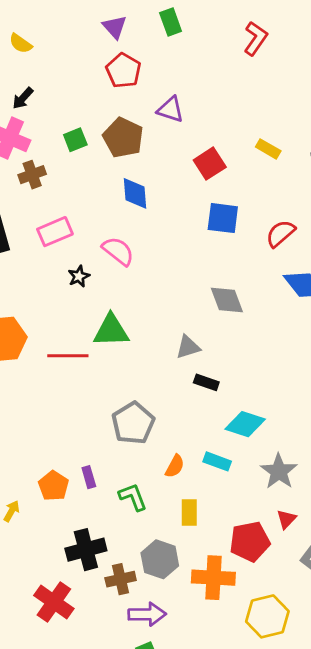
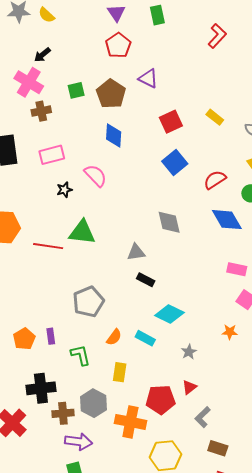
blue square: (223, 218) -> (175, 163), turned 35
gray star: (279, 471) -> (189, 352), size x0.6

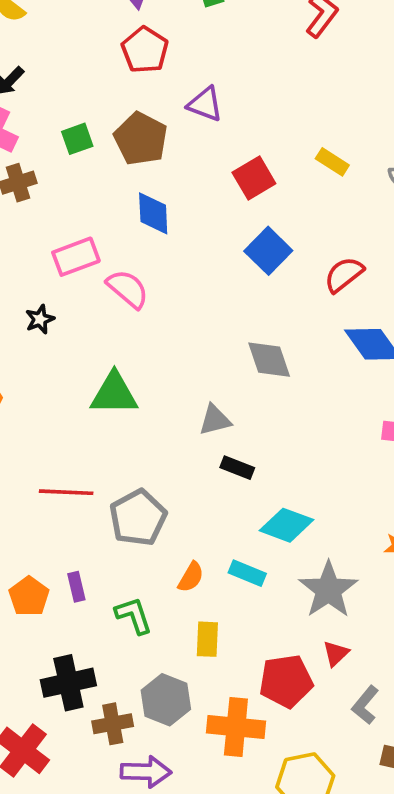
pink rectangle: (52, 155) -> (76, 257), moved
black star: (64, 190) -> (40, 319), moved
red line: (48, 246) -> (66, 492), moved
gray star: (189, 352) -> (328, 590), size x2.0

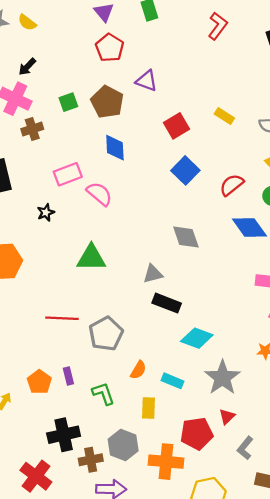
black rectangle: (237, 468) -> (167, 303), size x1.4
cyan rectangle: (247, 573) -> (172, 381), moved

